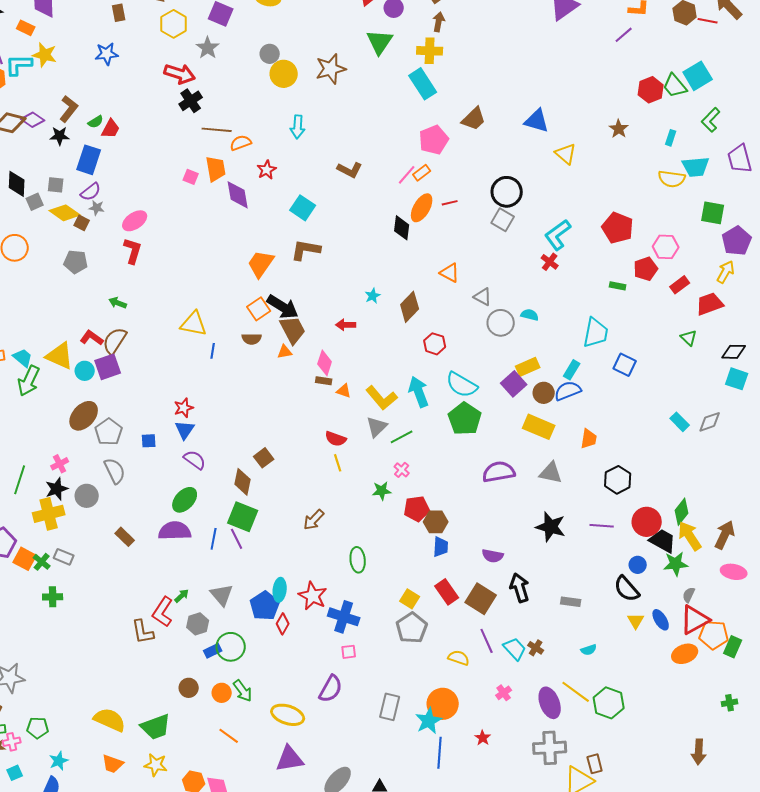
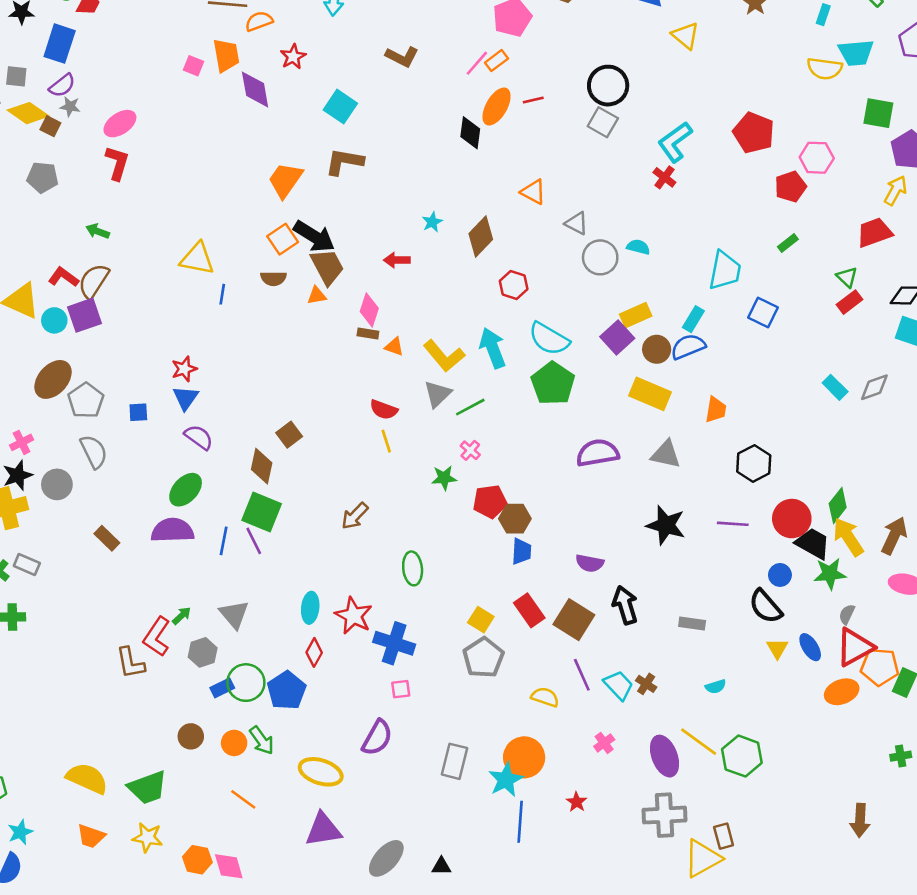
red rectangle: (680, 285) -> (850, 302), moved
green rectangle: (618, 286) -> (788, 243), moved, turned -49
blue pentagon: (265, 606) -> (287, 690), moved

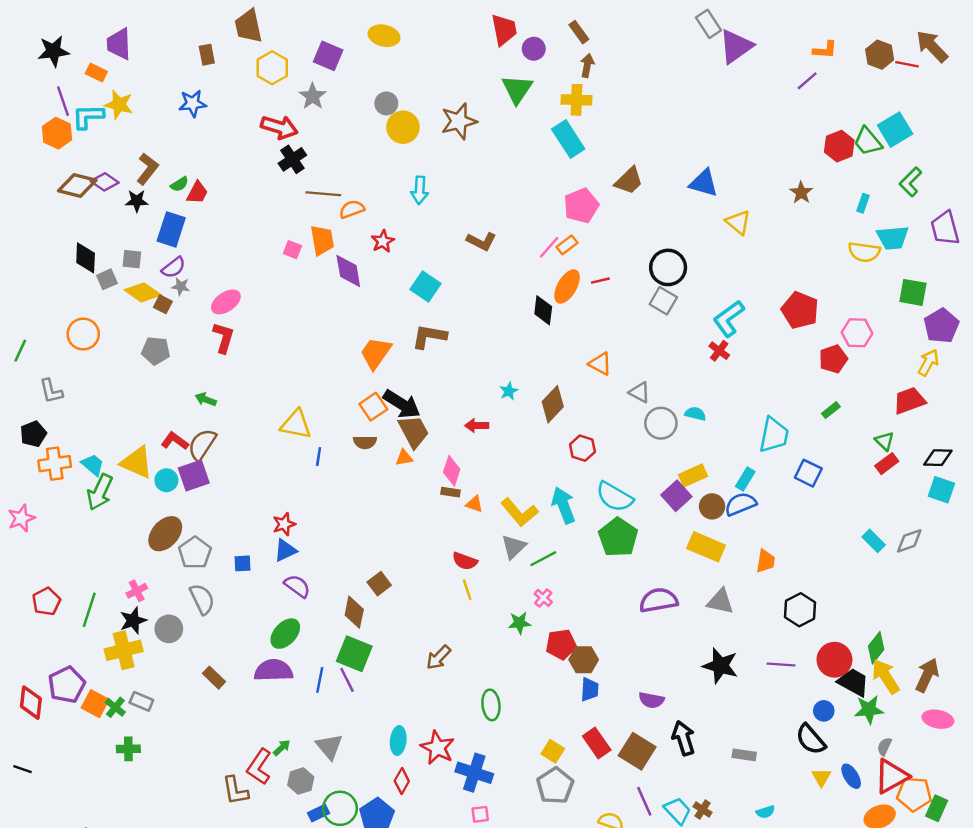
blue triangle: (186, 398) -> (285, 550), turned 30

